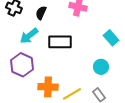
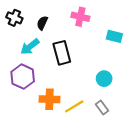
cyan rectangle: (111, 38) -> (114, 36), moved, turned -35
black rectangle: (60, 42) -> (62, 53), turned 75

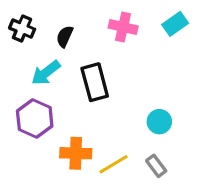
cyan rectangle: (114, 36) -> (175, 24), moved, turned -49

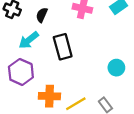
cyan circle: (159, 122) -> (116, 68), moved

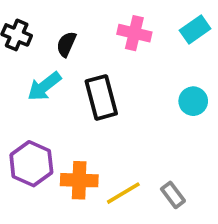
cyan circle: (116, 68) -> (193, 101), moved
purple hexagon: (21, 72) -> (31, 164), moved

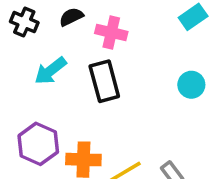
pink cross: (134, 33) -> (111, 32), moved
black semicircle: (66, 44) -> (71, 17), moved, turned 40

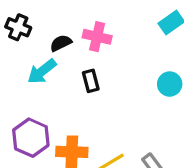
black semicircle: (71, 17) -> (61, 43), moved
black rectangle: (104, 81) -> (91, 81), size x0.6

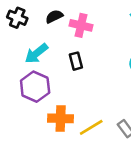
black semicircle: (61, 43) -> (54, 16), moved
purple hexagon: (31, 138) -> (35, 87), moved

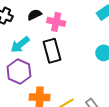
black rectangle: (76, 61) -> (52, 51), size x1.6

